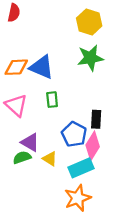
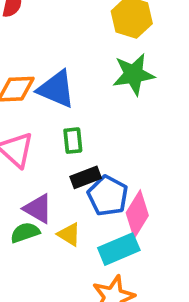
black rectangle: (96, 119) -> (86, 177), moved, turned 66

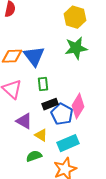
blue triangle: (56, 89) -> (34, 56), turned 30
pink diamond: (137, 214) -> (78, 106), moved
green semicircle: (25, 233) -> (34, 156), moved

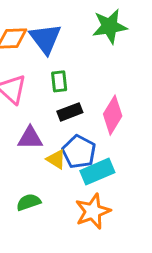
blue pentagon: (62, 114) -> (79, 152), moved
purple triangle: (24, 121) -> (30, 138), turned -30
green semicircle: (34, 156) -> (29, 202), moved

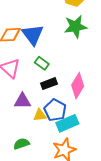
green rectangle: (59, 81) -> (42, 63), turned -48
yellow triangle: (56, 159) -> (40, 115), turned -40

